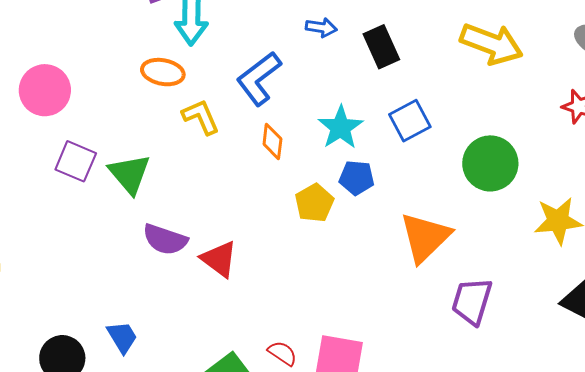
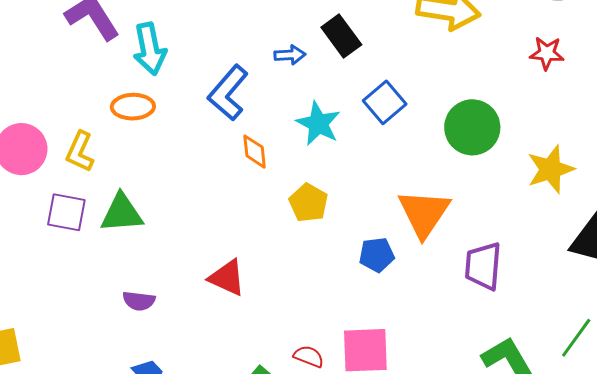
blue arrow: (321, 27) -> (290, 55), moved
yellow L-shape: (201, 117) -> (80, 152), moved, turned -120
green triangle: (130, 174) -> (122, 213), turned -42
blue pentagon: (357, 178) -> (377, 255), moved
purple semicircle: (165, 239) -> (139, 301), moved, size x0.7

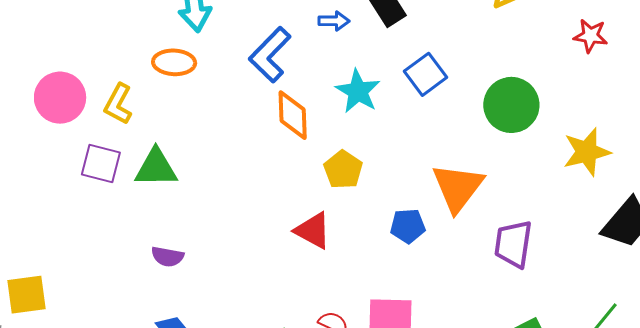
orange diamond: (255, 152) -> (293, 115), size x1.4
red triangle: (227, 278) -> (313, 231), moved

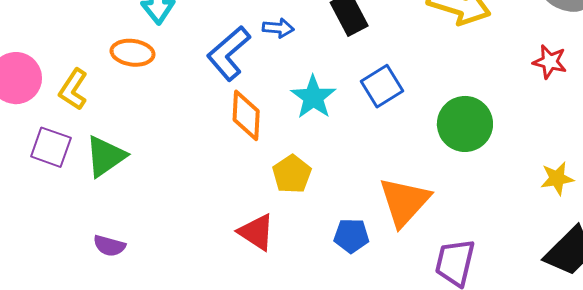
blue arrow: (334, 21) -> (278, 28), moved
yellow star: (587, 152) -> (557, 178), moved, size x0.7
green triangle: (156, 168) -> (106, 156), turned -39

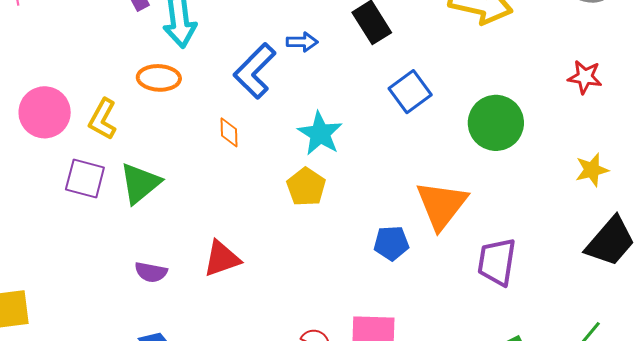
red star: (550, 62) -> (585, 77), moved
cyan star: (313, 97) -> (320, 134), moved
orange diamond: (246, 115) -> (229, 132), moved, size x0.6
yellow pentagon: (292, 174) -> (306, 187), moved
red triangle: (256, 232) -> (222, 259), moved, turned -48

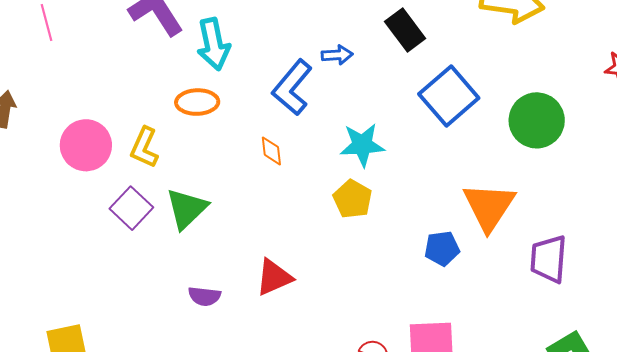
blue square: (410, 92) -> (449, 96), size x1.4
cyan star: (320, 134) -> (362, 145), turned -30
purple square: (85, 178) -> (131, 208), turned 33

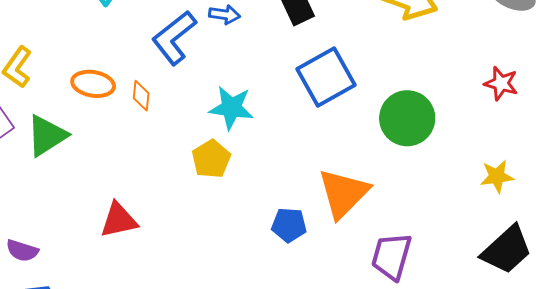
orange ellipse: (197, 102) -> (93, 84), moved
purple semicircle: (204, 296) -> (22, 251), moved

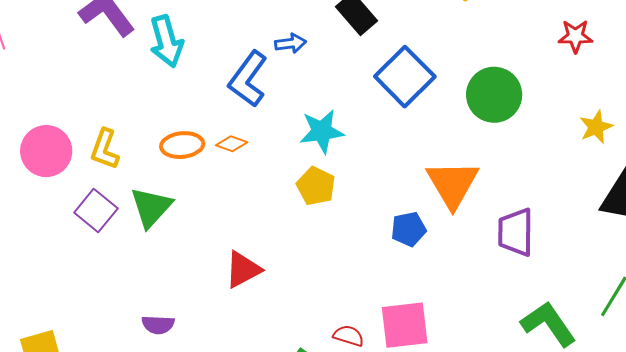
orange diamond: (141, 96) -> (232, 144), turned -60

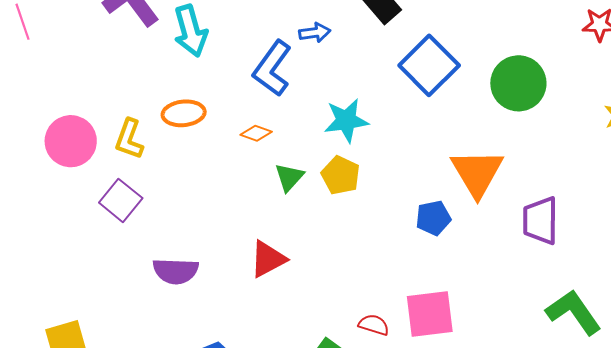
orange ellipse: (182, 145) -> (184, 113), moved
green triangle: (151, 207) -> (289, 177), moved, size x0.7
purple semicircle: (158, 325) -> (176, 271), moved, size x1.4

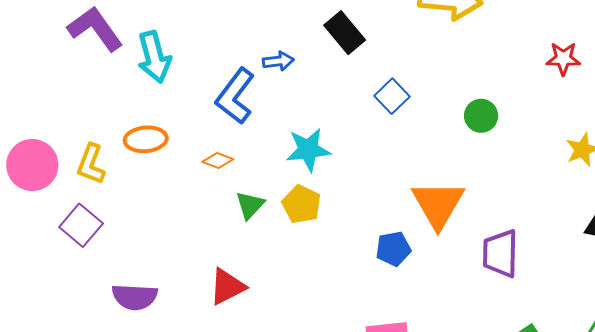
blue square: (429, 65) -> (392, 96), size x0.6
green circle: (518, 83) -> (481, 116), size x0.6

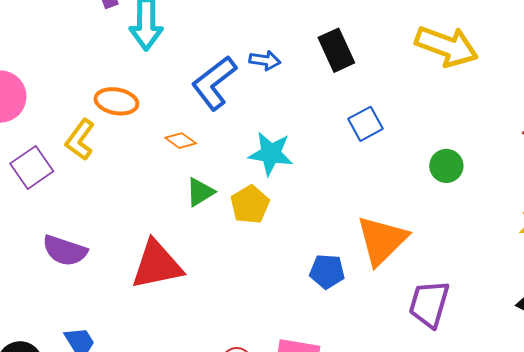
yellow L-shape: (91, 164) -> (80, 140), moved
red triangle: (227, 287) -> (157, 265), size x1.4

